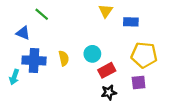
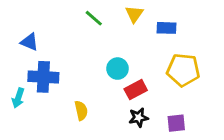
green line: (42, 14) -> (94, 18), moved
yellow semicircle: (64, 58) -> (81, 111), moved
purple square: (139, 82) -> (176, 123), moved

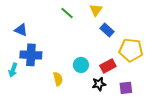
blue rectangle: (166, 28) -> (107, 30), moved, turned 40
cyan circle: (118, 69) -> (81, 65), moved
red rectangle: (136, 90) -> (108, 66), moved

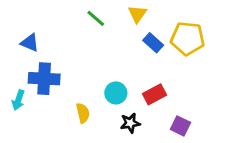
yellow pentagon: (131, 50) -> (188, 38), moved
black star: (99, 84) -> (130, 123), moved
purple square: (126, 88) -> (180, 126), turned 32

